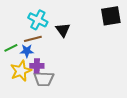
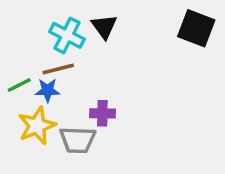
black square: (111, 16) -> (196, 28), turned 30
black triangle: (63, 30) -> (104, 27), moved
purple cross: (37, 66) -> (102, 113), moved

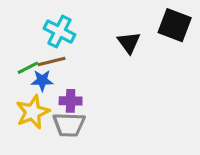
black triangle: (104, 27) -> (129, 43), moved
green line: (19, 85) -> (28, 68), moved
purple cross: (102, 113) -> (71, 101), moved

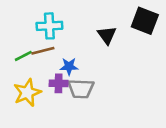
cyan cross: (59, 32) -> (49, 26), turned -30
blue star: (42, 80) -> (69, 66), moved
gray trapezoid: (69, 125) -> (81, 89), moved

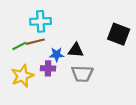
black square: (145, 21) -> (119, 34), moved
black triangle: (107, 35) -> (76, 50), moved, turned -49
gray trapezoid: (81, 89) -> (82, 74), moved

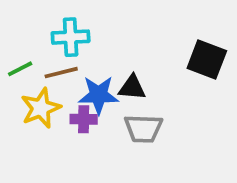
green line: (19, 46) -> (20, 69), moved
blue star: (57, 54) -> (99, 95), size x1.5
yellow star: (22, 76) -> (41, 108), moved

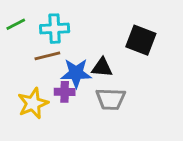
black square: (207, 60) -> (141, 40), moved
green line: (20, 69) -> (16, 24), moved
yellow star: (41, 108) -> (33, 103), moved

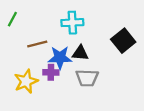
green line: (16, 24) -> (12, 19), turned -35
cyan cross: (55, 29) -> (72, 23), moved
black square: (141, 40) -> (123, 41), moved, turned 30

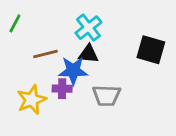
cyan cross: (72, 23) -> (88, 28), turned -35
black square: (123, 41) -> (151, 50), turned -35
black triangle: (80, 53) -> (88, 54), moved

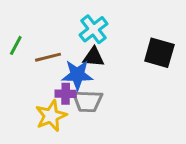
green line: (15, 23) -> (16, 45), moved
gray trapezoid: (106, 96) -> (88, 101), moved
yellow star: (32, 100) -> (51, 116), moved

